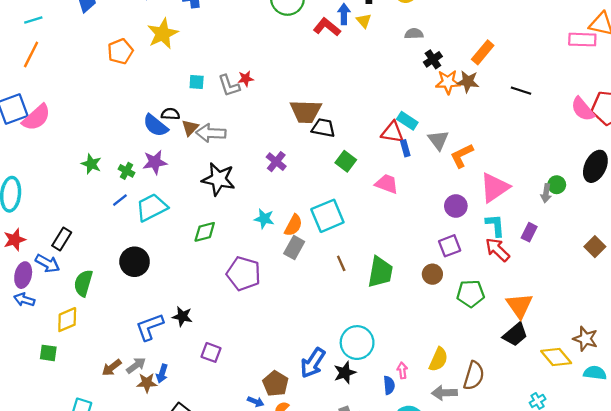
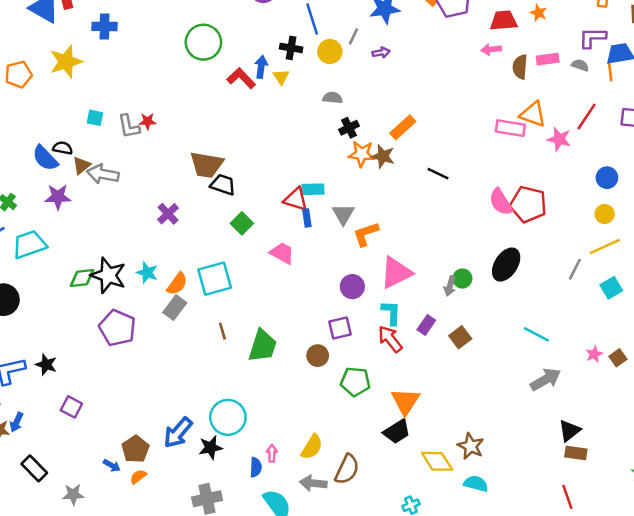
cyan rectangle: (407, 121) -> (313, 189), turned -42
purple star: (155, 162) -> (58, 197), moved
black star: (218, 179) -> (108, 275), moved
brown square: (595, 247) -> (460, 337), moved

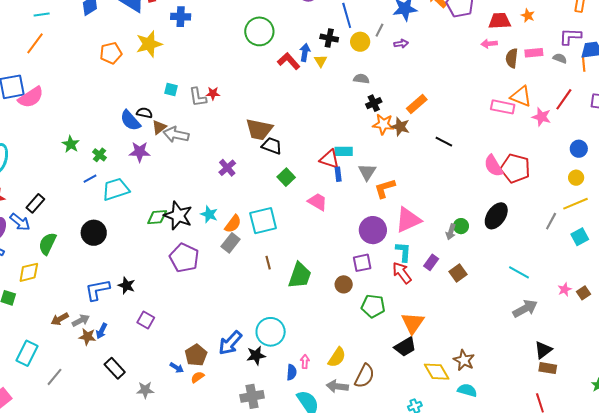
purple circle: (352, 287) -> (373, 230), size x1.4

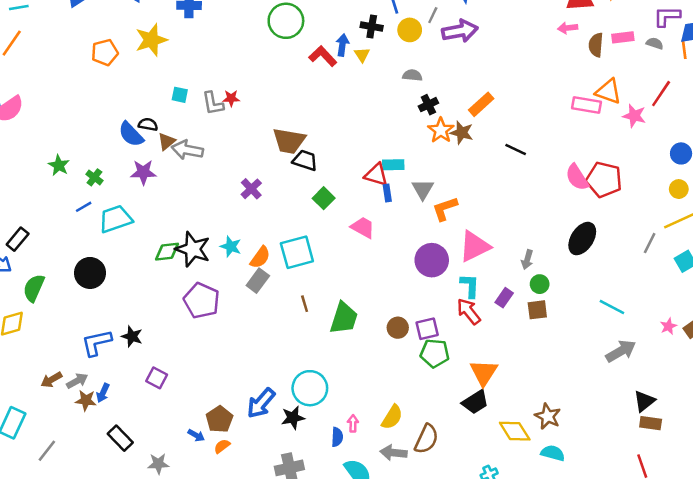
purple arrow: (401, 44) -> (460, 31), size x2.0
orange star: (383, 124) -> (441, 130), turned 30
green circle: (461, 226) -> (540, 284), moved
purple square: (362, 263) -> (427, 329), moved
brown square: (458, 273) -> (537, 310), turned 30

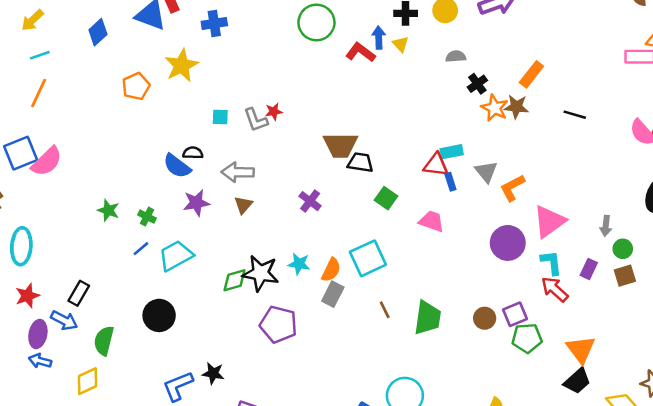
brown triangle: (166, 141) -> (243, 205), moved

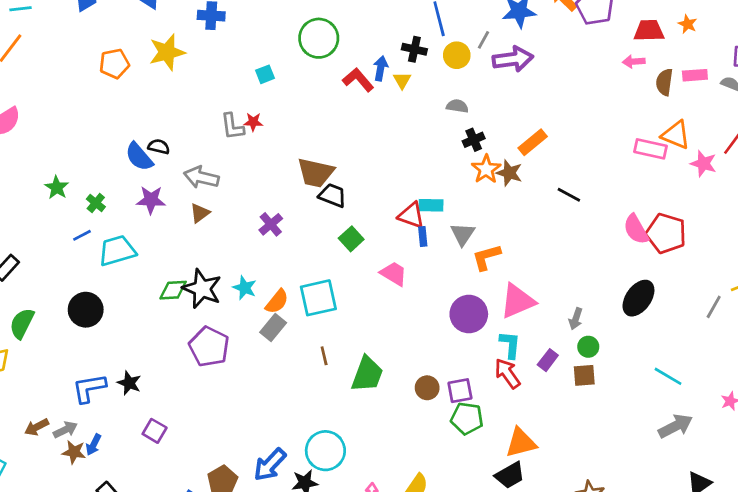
cyan square: (220, 117) -> (265, 74), moved, turned -36
orange triangle: (581, 349) -> (521, 443), turned 40

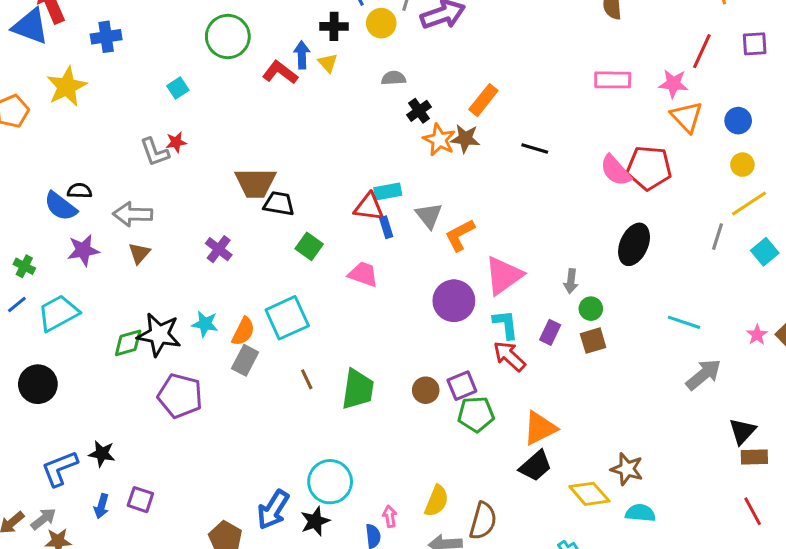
orange triangle: (676, 135) -> (687, 117), moved, turned 36
blue arrow: (94, 445) -> (101, 506), moved

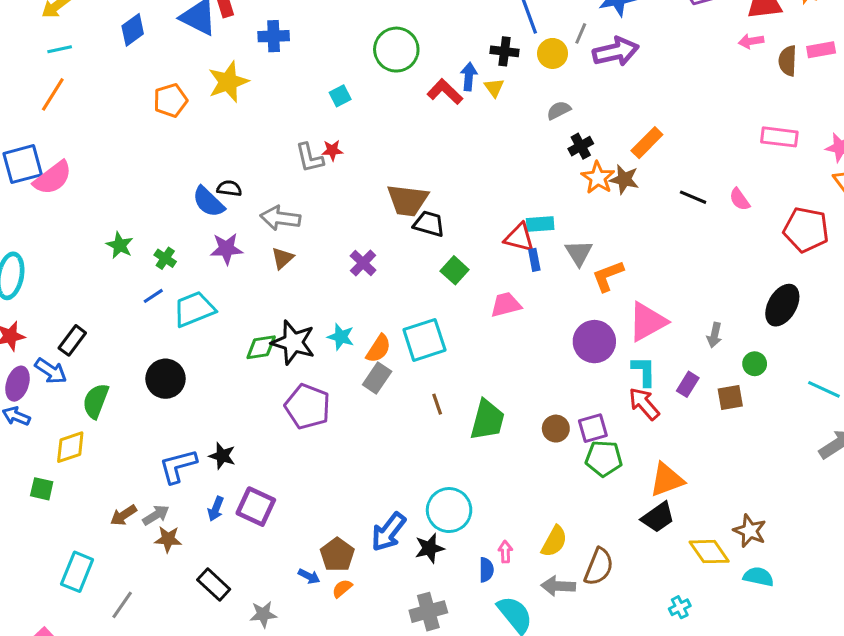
gray semicircle: (394, 78) -> (559, 110), turned -30
pink semicircle: (615, 170) -> (740, 199), moved, size x0.7
pink trapezoid: (363, 274) -> (506, 305), turned -40
green circle: (591, 309) -> (755, 364), moved
purple square: (140, 500) -> (256, 507), size x1.4

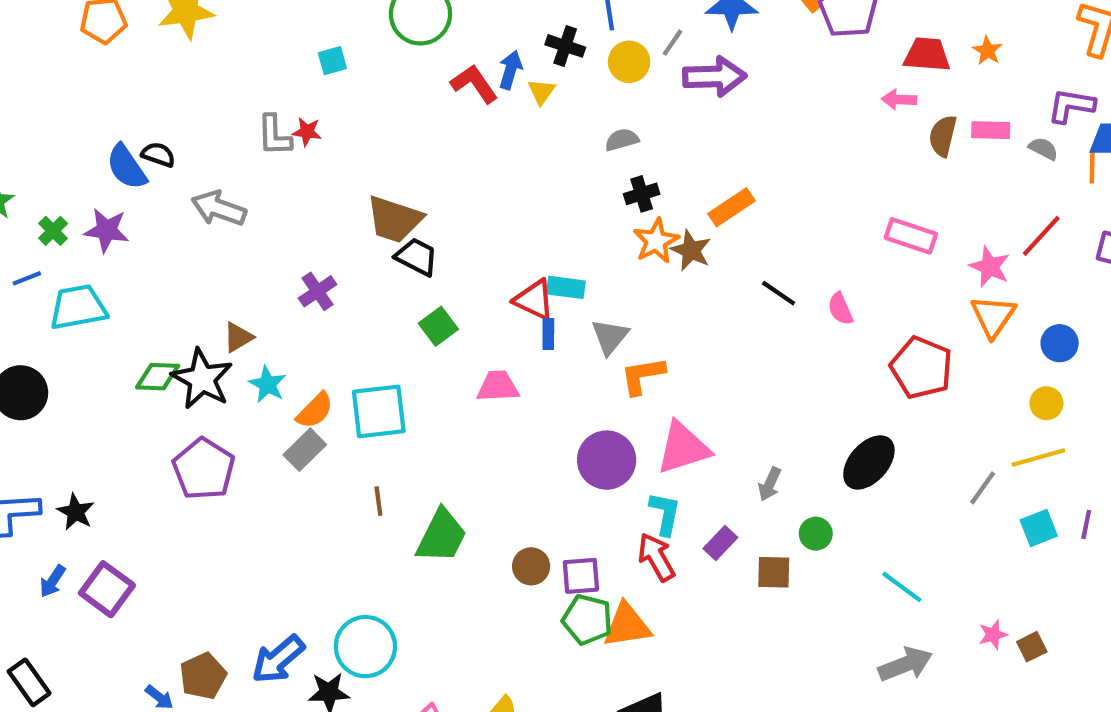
purple star: (226, 249) -> (107, 230), moved
brown triangle: (283, 258) -> (238, 337), moved
orange triangle: (667, 480) -> (627, 625), moved

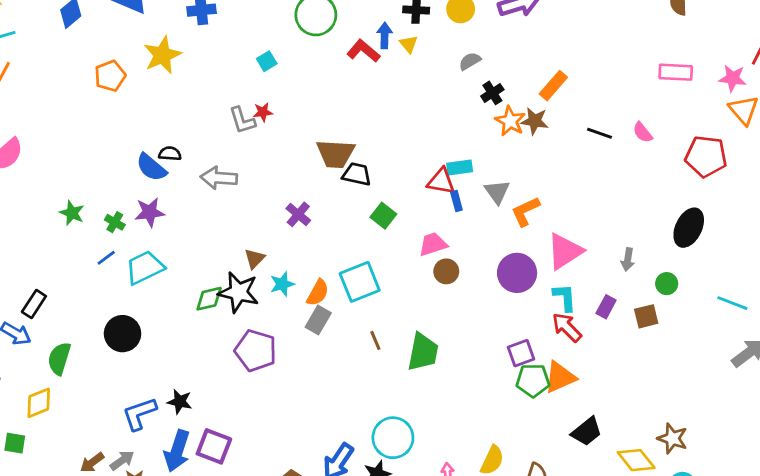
cyan star: (267, 384) -> (282, 284), turned -30
brown circle: (531, 566) -> (446, 271), moved
blue arrow: (53, 581) -> (177, 451), size x1.8

